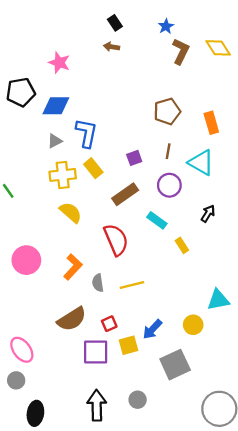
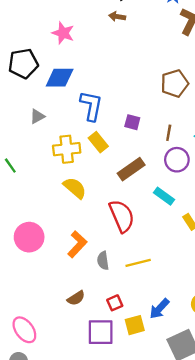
gray triangle: (55, 141) -> (37, 116), moved
brown line: (168, 151) -> (169, 133), moved
purple square: (134, 158) -> (132, 122), moved, turned 35
brown semicircle: (72, 319) -> (76, 298), size x0.6

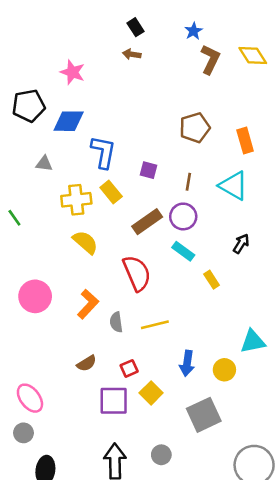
gray triangle: (37, 116) -> (44, 164), turned 35
purple circle: (177, 160) -> (183, 216), moved
blue arrow: (159, 309) -> (187, 363), moved, turned -35
yellow square: (135, 325) -> (151, 393), turned -30

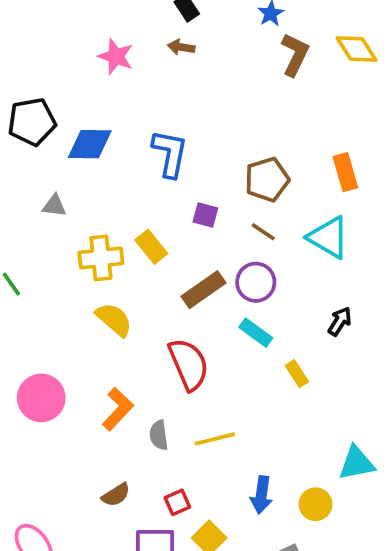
pink star: (72, 72) -> (116, 56), moved
brown pentagon: (195, 128) -> (267, 180), moved
blue L-shape: (103, 152) -> (170, 153), moved
brown line: (188, 182) -> (263, 232), turned -66

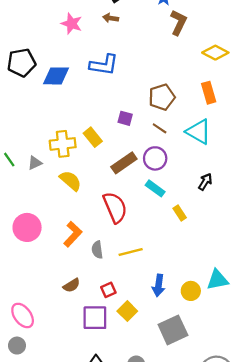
yellow diamond: (357, 49) -> (215, 53), moved, turned -30
blue L-shape: (170, 153) -> (104, 65), moved, turned 88
gray triangle: (54, 206) -> (35, 163), moved, turned -32
cyan triangle: (357, 463) -> (218, 280), moved

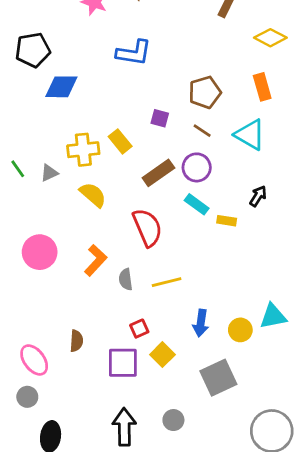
blue diamond: (56, 76) -> (61, 87), moved
yellow rectangle: (180, 213) -> (227, 221), moved, turned -48
brown semicircle: (72, 285) -> (76, 341), moved, turned -54

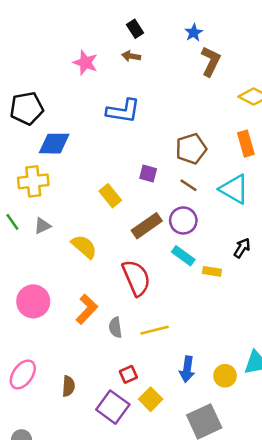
yellow cross: (83, 150) -> (33, 181), moved
pink ellipse: (34, 360) -> (23, 374), moved, turned 72
purple square: (123, 363) -> (113, 407), turned 36

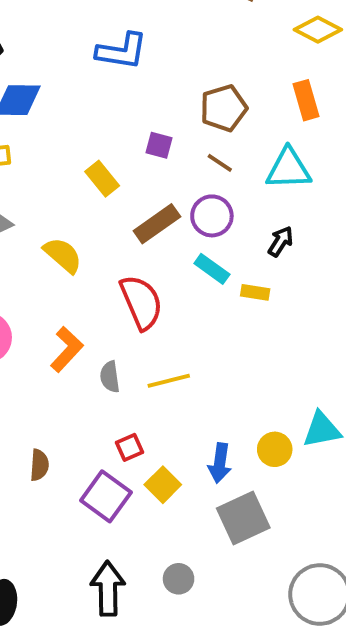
cyan triangle: (234, 189) -> (288, 169), turned -32
black arrow: (242, 248) -> (281, 241), moved
blue arrow: (187, 369) -> (220, 463), moved

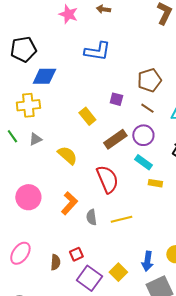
yellow rectangle: (255, 292) -> (155, 183), moved
red square: (130, 447) -> (76, 254), moved

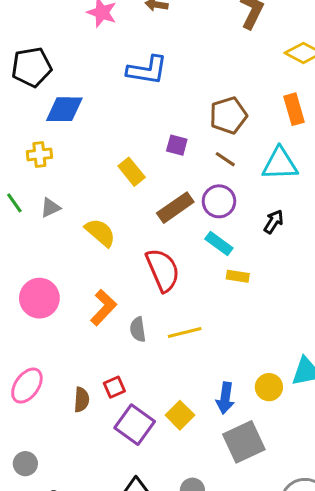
yellow cross: (28, 105) -> (39, 154), size x0.7

